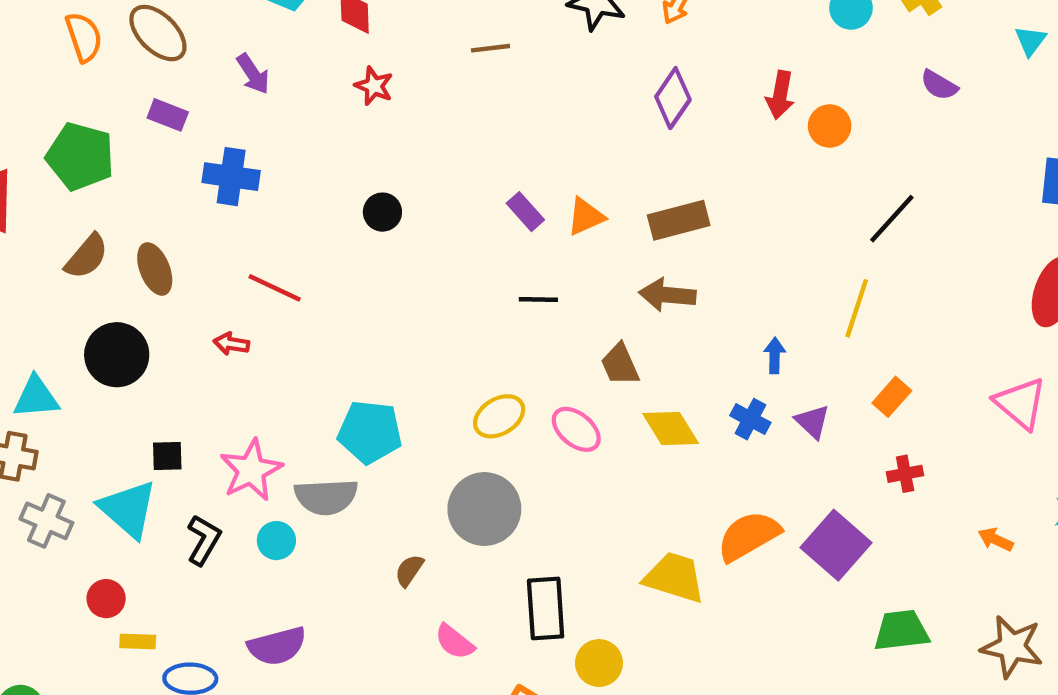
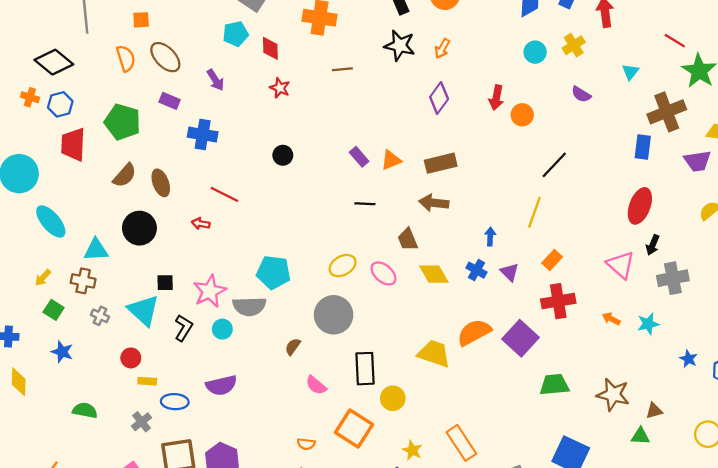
red cross: (905, 474) -> (558, 301), size x1.8
gray cross: (46, 521) -> (100, 316), size x0.7
orange arrow: (996, 540) -> (611, 319), moved

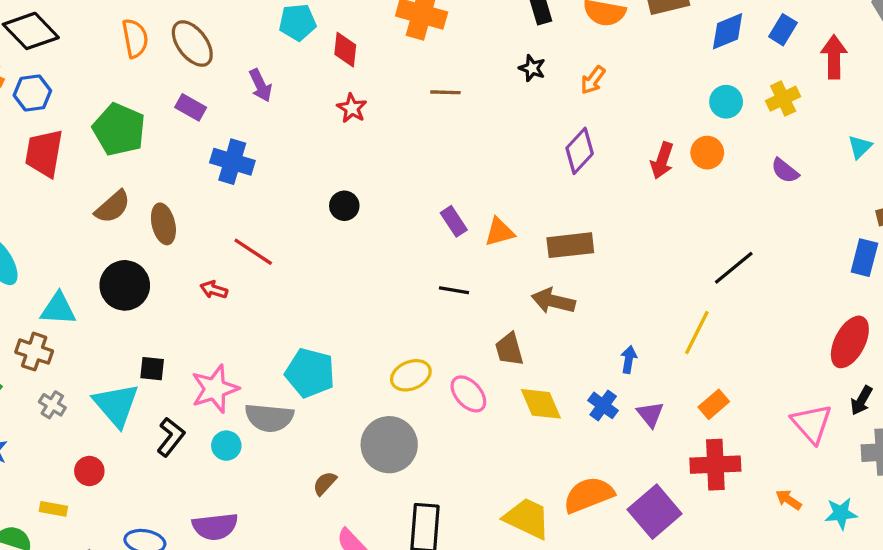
black star: (400, 45) -> (532, 68), size x0.6
orange circle: (522, 115) -> (707, 153), moved
yellow rectangle: (147, 381) -> (53, 509), moved

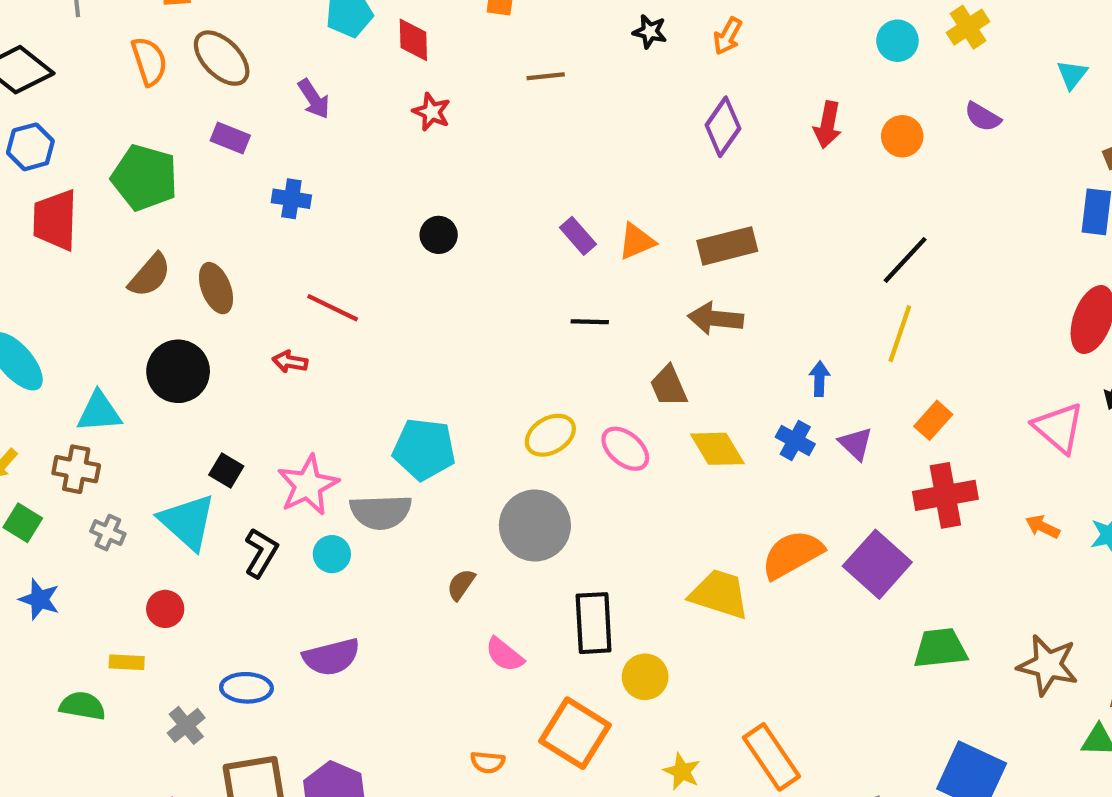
orange circle: (707, 153) -> (902, 136), moved
blue cross: (232, 162) -> (291, 199), size x0.7
black line: (734, 268) -> (905, 260), moved
black square: (152, 369) -> (226, 471), turned 32

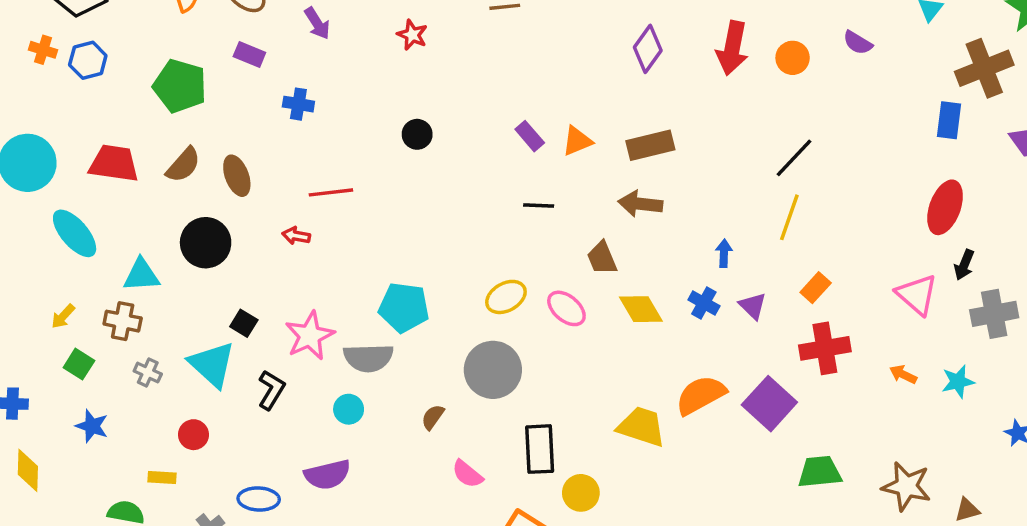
red arrow: (828, 125) -> (732, 48), size x1.4
red trapezoid: (55, 220) -> (114, 163), moved, turned 96
red line: (333, 308) -> (331, 192), turned -33
cyan circle: (332, 554) -> (349, 409), moved

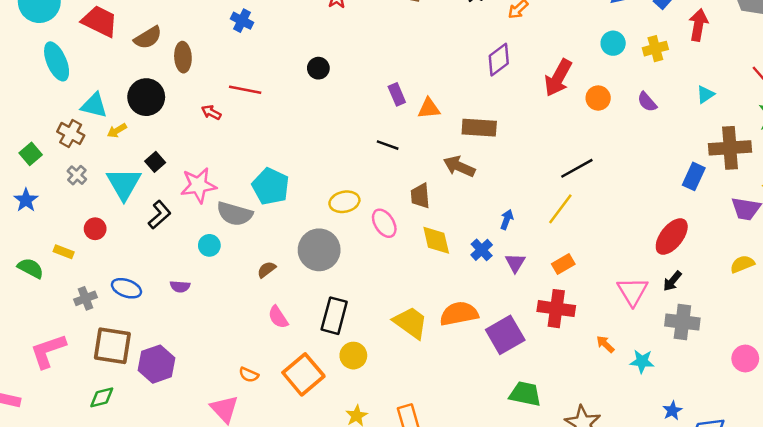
yellow arrow: (63, 316) -> (117, 131), moved
purple semicircle: (327, 475) -> (180, 286), size x0.6

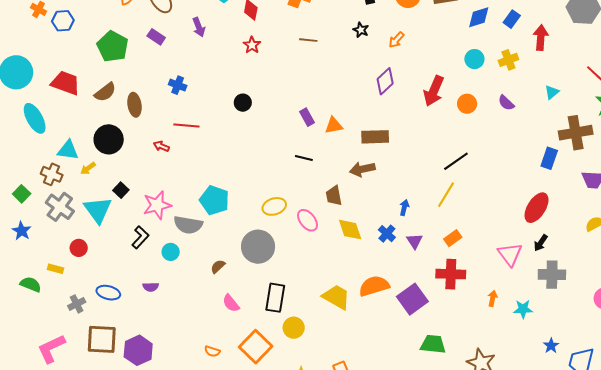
blue cross: (242, 21) -> (178, 85), moved
brown arrow: (459, 166) -> (362, 169), turned -30
gray cross: (77, 175) -> (60, 207), size x1.8
black L-shape: (160, 215) -> (140, 237), moved
orange arrow: (605, 344) -> (493, 298), turned 63

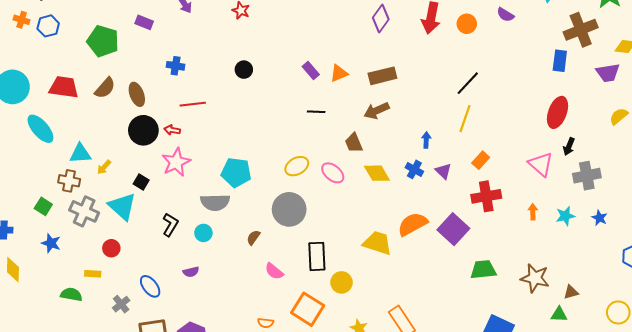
black circle: (109, 139) -> (143, 130), moved
pink star: (157, 205) -> (176, 162), moved
blue ellipse: (108, 293) -> (150, 286), turned 50
blue star: (551, 346) -> (599, 218), moved

